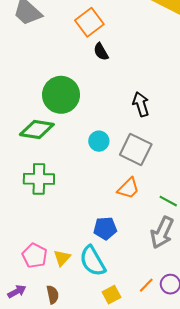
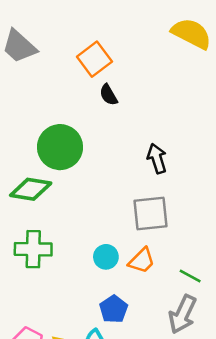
cyan circle: (99, 141) -> (106, 257), moved
gray square: (136, 149) -> (151, 213), turned -32
blue pentagon: (105, 228) -> (114, 309), turned -30

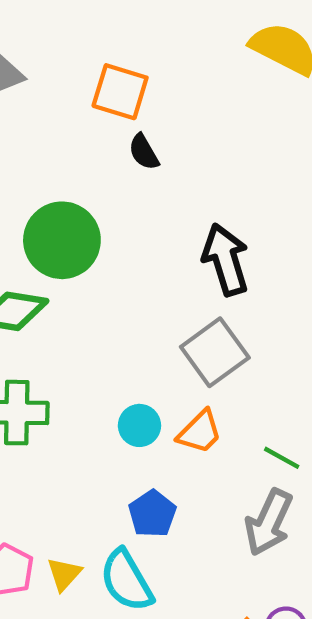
orange square: (94, 59) -> (120, 92), turned -36
black arrow: (157, 159) -> (226, 260), size x1.4
gray square: (151, 213) -> (215, 352), turned -30

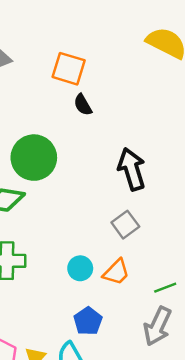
gray square: (215, 352) -> (125, 225), size x0.7
green line: (282, 458) -> (165, 288), turned -50

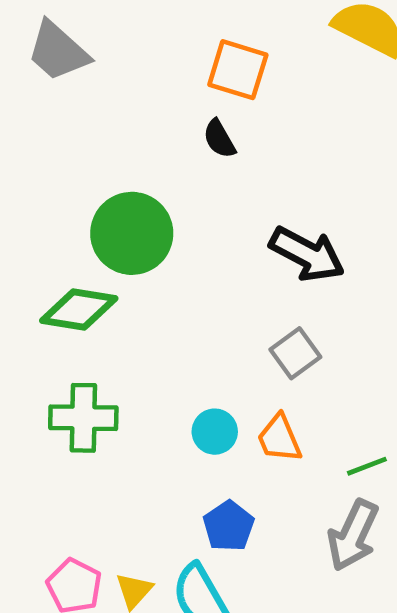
orange square: (69, 69) -> (238, 70), moved
black arrow: (132, 169) -> (307, 254), turned 135
orange trapezoid: (116, 272) -> (279, 439), turned 112

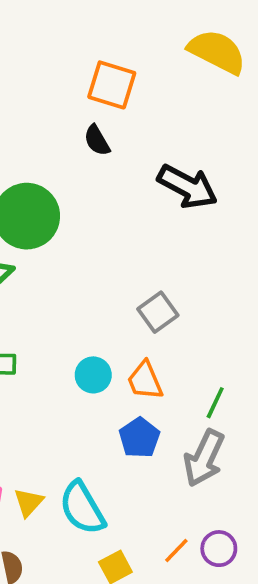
black arrow: (307, 254) -> (187, 187), moved
green line: (367, 466) -> (215, 403), turned -44
blue pentagon: (229, 526) -> (139, 438), moved

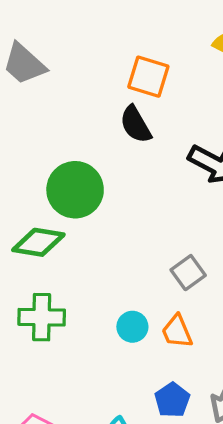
black semicircle: (97, 140) -> (136, 124), size x1.4
blue pentagon: (139, 438) -> (172, 400), moved

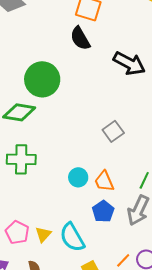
cyan circle: (132, 327) -> (78, 177), moved
orange trapezoid: (177, 332) -> (104, 181), moved

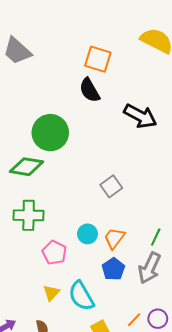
gray square: (113, 131) -> (111, 186), moved
orange trapezoid: (104, 181) -> (114, 238), turned 60
pink pentagon: (17, 232) -> (54, 253), moved

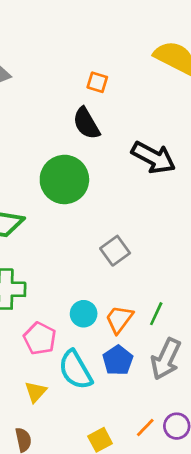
orange square: (98, 59) -> (97, 82), size x0.6
green circle: (50, 133) -> (64, 179), moved
green line: (156, 237) -> (156, 314), moved
cyan semicircle: (81, 296) -> (75, 370), moved

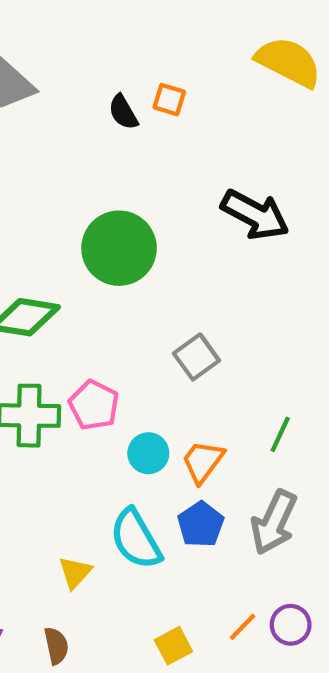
black semicircle: (86, 123) -> (123, 112), moved, size x0.7
green line: (156, 314) -> (280, 434), moved
pink pentagon: (40, 338) -> (94, 405), moved

